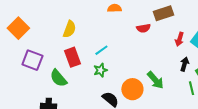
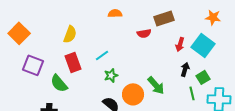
green star: (100, 70) -> (111, 75), moved

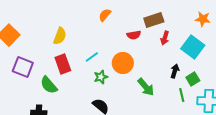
orange semicircle: (115, 13) -> (105, 15), turned -48
red arrow: (180, 44) -> (165, 38), moved
orange circle: (133, 94) -> (123, 63), moved

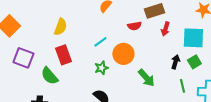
cyan square: (193, 47) -> (193, 38), turned -35
cyan line: (92, 57) -> (100, 42), moved
green square: (193, 79) -> (194, 62), moved

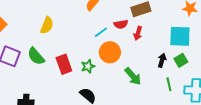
red arrow: (165, 29) -> (138, 33), moved
cyan line: (100, 42) -> (101, 32), moved
red rectangle: (63, 55) -> (64, 64), moved
green semicircle: (49, 76) -> (36, 56), moved

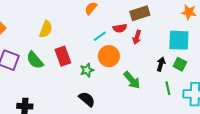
green square: (181, 60) -> (180, 64), turned -32
red rectangle: (64, 64) -> (63, 56), moved

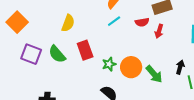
cyan line: (100, 36) -> (114, 21), moved
orange circle: (109, 56) -> (131, 67), moved
black arrow: (161, 64) -> (180, 67), moved

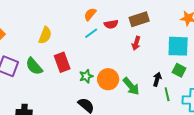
red semicircle: (142, 22) -> (111, 24), moved

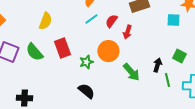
red semicircle: (111, 24) -> (111, 21), moved, turned 136
red arrow: (136, 43) -> (127, 32), moved
cyan square: (178, 46) -> (173, 20), moved, size x0.6
orange circle: (108, 79) -> (108, 51), moved

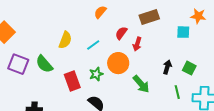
cyan line: (91, 19) -> (93, 45), moved
yellow semicircle: (45, 21) -> (65, 40), moved
red rectangle: (62, 48) -> (72, 81), moved
black arrow: (157, 65) -> (167, 67), moved

